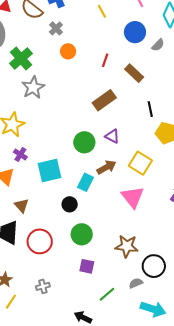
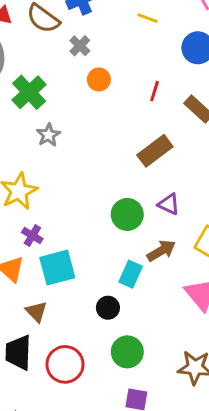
yellow line: (102, 11) -> (148, 18), turned -40
gray star: (33, 87) -> (48, 135), size x0.7
cyan square: (49, 170) -> (57, 268), moved

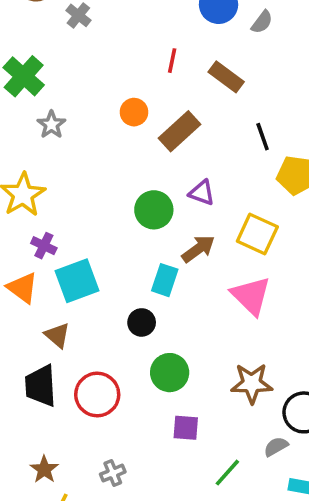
orange circle: (99, 79) -> (134, 112), moved

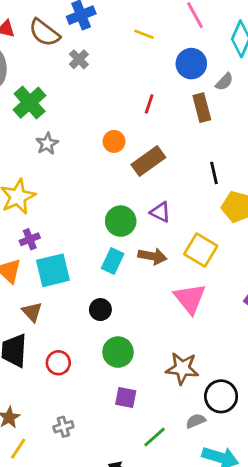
brown rectangle: (226, 77) -> (202, 108), moved, turned 32
purple cross: (44, 246) -> (30, 239), turned 36
brown arrow: (198, 249) -> (152, 256), turned 40
cyan rectangle: (165, 280) -> (113, 261), moved
red circle: (97, 395) -> (58, 363), size x0.7

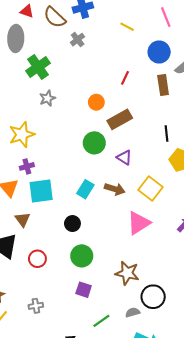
green circle: (121, 221) -> (94, 143), moved
pink triangle: (190, 299) -> (139, 223), turned 30

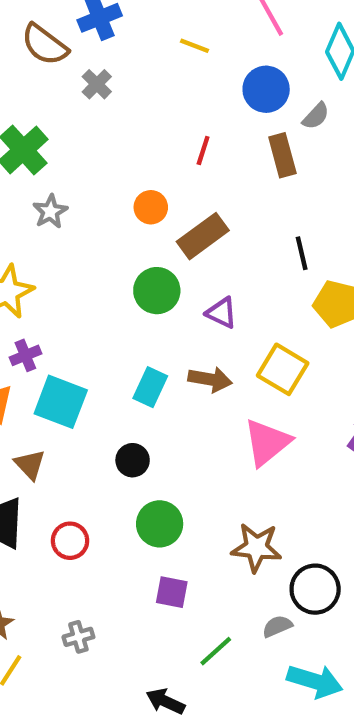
cyan square: (41, 191) -> (61, 402), turned 35

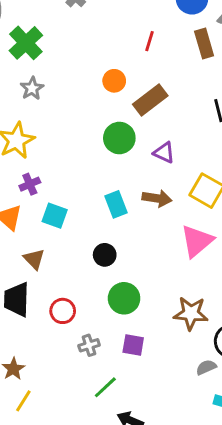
gray star: (50, 211) -> (32, 88), moved
cyan rectangle: (150, 387) -> (116, 204), turned -45
cyan square: (61, 402) -> (55, 216), size x0.7
gray cross: (78, 637) -> (89, 345), moved
green line: (216, 651) -> (105, 387), moved

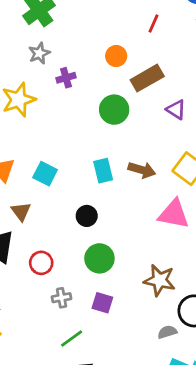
purple triangle: (164, 152) -> (176, 110), moved
purple cross: (30, 184) -> (66, 78), moved
pink triangle: (197, 241) -> (174, 214), turned 44

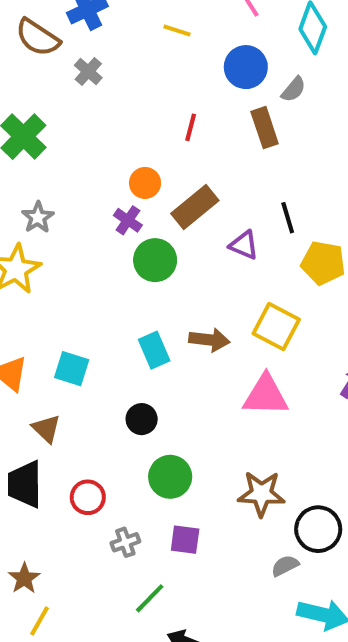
gray star: (39, 53) -> (38, 217), moved
purple cross: (66, 78) -> (128, 220), moved, turned -30

